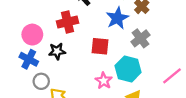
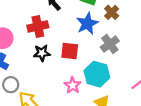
black star: (57, 51) -> (42, 53), moved

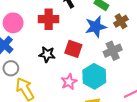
black star: (42, 53) -> (47, 54), moved

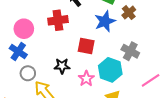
gray cross: (113, 51) -> (130, 51), moved, turned -30
black star: (47, 54) -> (62, 66), moved

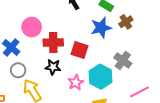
red cross: (58, 20) -> (53, 42), moved
pink circle: (24, 29) -> (32, 27), moved

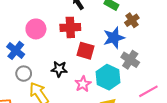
blue star: (101, 28) -> (114, 38), moved
red cross: (53, 42) -> (70, 27), moved

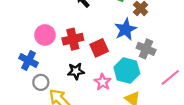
red cross: (70, 27) -> (73, 39), moved
red square: (86, 51) -> (99, 48), turned -30

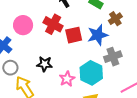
red cross: (73, 39) -> (53, 24), moved, turned 30
red square: (99, 48) -> (74, 35), moved
gray cross: (146, 49) -> (113, 57), turned 36

